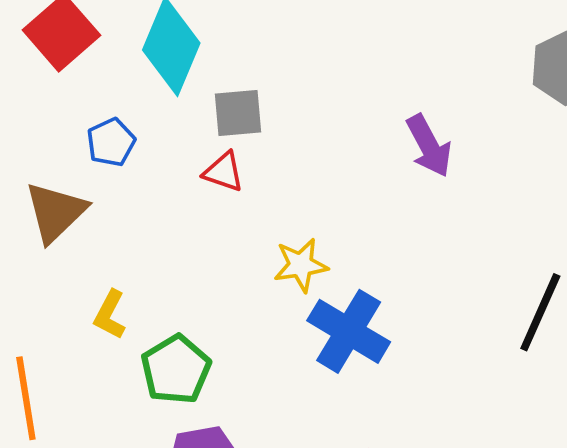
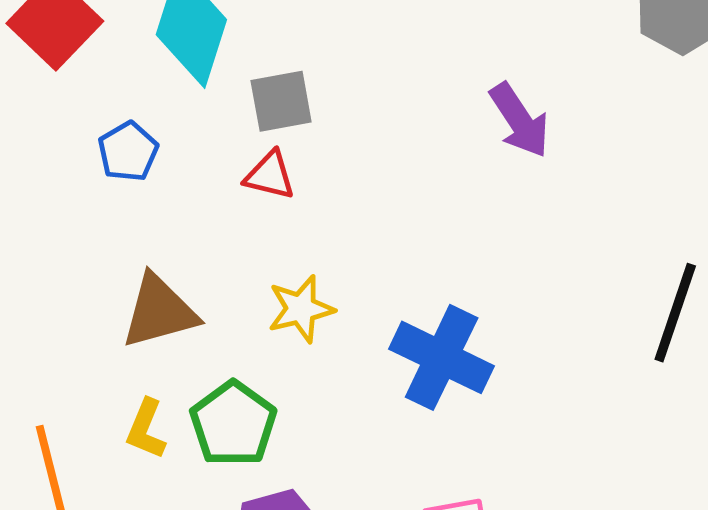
brown triangle: (56, 212) -> (159, 312), moved, turned 34
yellow star: (301, 265) -> (301, 309), moved
yellow L-shape: (110, 315) -> (146, 429), moved

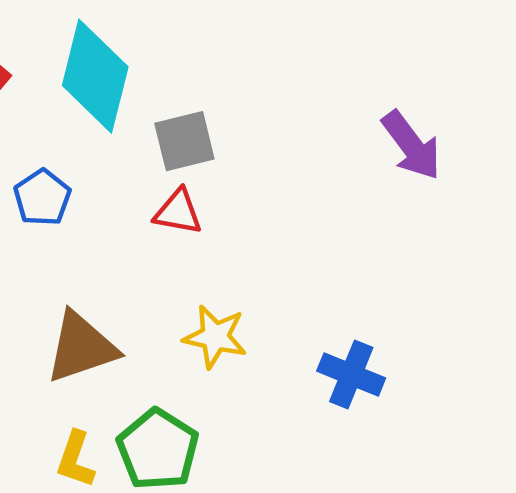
yellow star: (301, 309) -> (215, 337), turned 30
blue cross: (442, 357) -> (351, 375), size x0.7

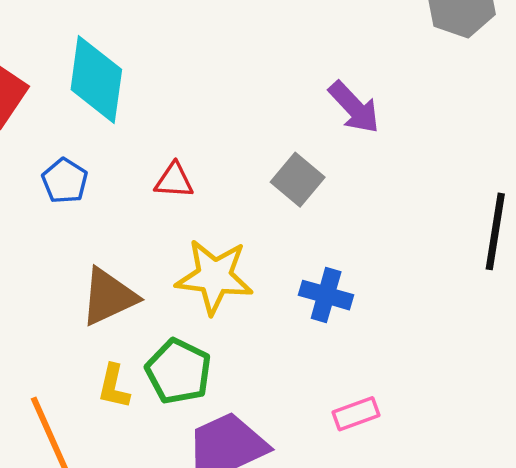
gray square: (184, 141) -> (298, 180), moved, turned -30
yellow star: (215, 337) -> (214, 277), size x1.5

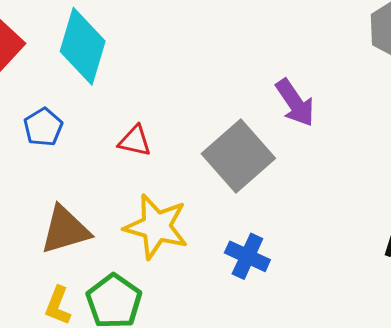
gray square: (298, 180) -> (238, 156), size x1.6

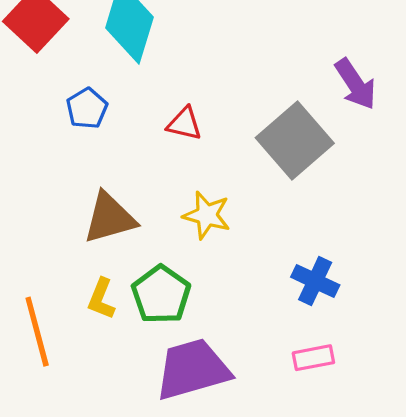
yellow star: (156, 227) -> (207, 215), size x0.7
blue cross: (247, 256) -> (315, 281), moved

